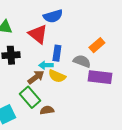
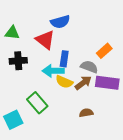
cyan arrow: (46, 65) -> (53, 71), size x1.5
brown arrow: (36, 77) -> (83, 83), moved
brown semicircle: (47, 110) -> (86, 113), moved

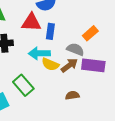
red triangle: (45, 40) -> (31, 22), turned -35
blue rectangle: (64, 59) -> (50, 31), moved

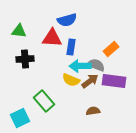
cyan arrow: (39, 53) -> (80, 66), moved

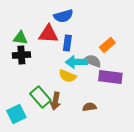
green triangle: (19, 31) -> (20, 38), moved
brown arrow: (90, 81) -> (55, 101), moved, turned 138

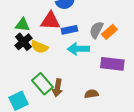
blue rectangle: (67, 43) -> (69, 30), turned 70
black cross: (21, 55) -> (23, 42), turned -36
gray semicircle: (92, 61) -> (96, 30), moved, turned -84
yellow semicircle: (67, 76) -> (39, 47), moved

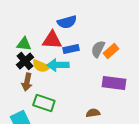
cyan arrow: (78, 49) -> (58, 65), moved
green rectangle: (42, 84) -> (44, 103), turned -30
brown arrow: (57, 88) -> (27, 82), moved

